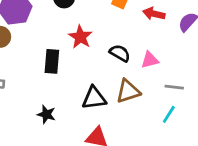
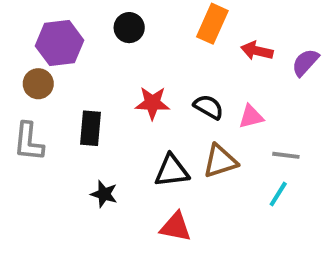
red star: (80, 37) -> (152, 103), moved, turned -30
black rectangle: (52, 61) -> (90, 128), moved

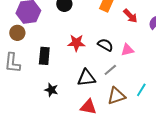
red arrow: (257, 51) -> (130, 16), turned -147
gray line: (286, 155) -> (110, 70), moved, turned -48
brown triangle: (220, 161) -> (116, 96), moved

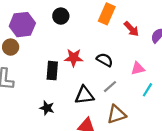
pink triangle: (127, 50) -> (138, 68), moved
black rectangle: (44, 56) -> (52, 71), moved
cyan line: (141, 90) -> (147, 90), moved

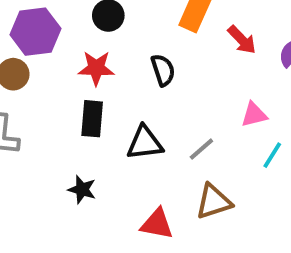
red star: (74, 58) -> (96, 68), moved
black semicircle: (105, 60) -> (163, 70), moved, turned 42
black triangle: (84, 95) -> (145, 143), moved

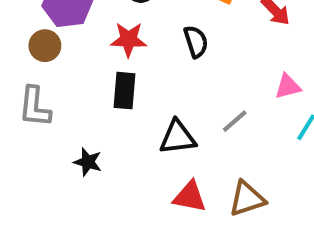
black triangle: (145, 143) -> (178, 137), moved
black star: (82, 190) -> (88, 162), moved
brown triangle: (214, 202) -> (247, 199), moved

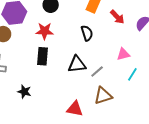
black semicircle: (196, 42) -> (87, 33), moved
black triangle: (178, 137) -> (77, 64), moved
brown triangle: (247, 199) -> (103, 96), moved

